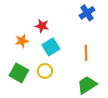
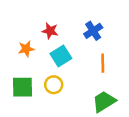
blue cross: (87, 13) -> (93, 31), moved
green square: (19, 73) -> (23, 87), turned -30

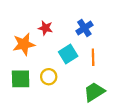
orange star: (26, 49) -> (24, 44), size x1.5
cyan square: (61, 56) -> (68, 54), moved

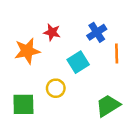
orange line: (93, 57) -> (117, 53), moved
green square: (21, 79) -> (23, 104), moved

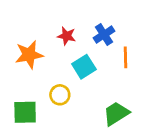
red star: (52, 32) -> (67, 36), moved

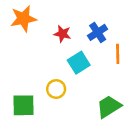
orange star: (29, 55) -> (23, 19), moved

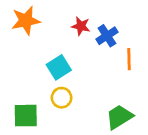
red star: (62, 34) -> (81, 26), moved
cyan square: (79, 63) -> (59, 67), moved

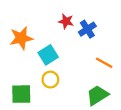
orange star: (26, 21) -> (21, 38), moved
orange line: (129, 59) -> (104, 63), moved, turned -60

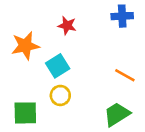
red star: (66, 21) -> (67, 25), moved
blue cross: (87, 29) -> (122, 16), moved, turned 30

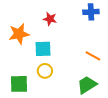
cyan square: (58, 66) -> (43, 49), turned 30

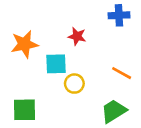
red star: (50, 19) -> (77, 36), moved
yellow circle: (45, 71) -> (74, 84), moved

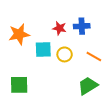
blue cross: (119, 15) -> (82, 26), moved
yellow circle: (74, 84) -> (65, 54), moved

